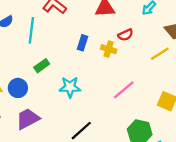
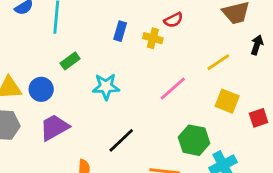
yellow line: (160, 54) -> (218, 62), moved

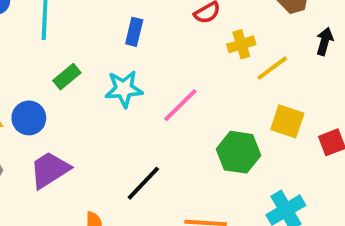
yellow cross: (153, 38) -> (241, 44), moved, turned -30
cyan star: (106, 87) -> (124, 89), moved
pink line: (173, 88) -> (180, 105), moved
green hexagon: (194, 140) -> (238, 152), moved

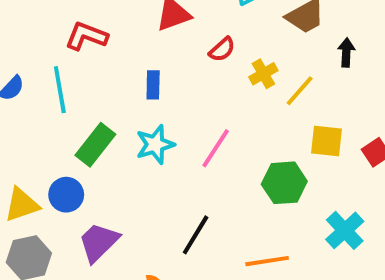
green rectangle: (67, 77) -> (95, 145), size x1.5

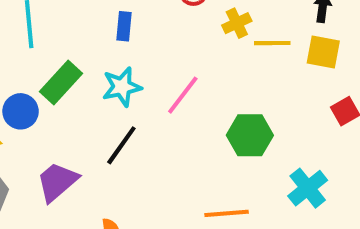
yellow line: (300, 91) -> (272, 43), turned 44
yellow square: (327, 141) -> (323, 52), moved
blue circle: (66, 195) -> (21, 111), moved
black line: (196, 235) -> (121, 145), moved

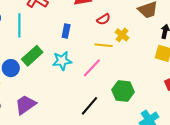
yellow cross: (237, 23) -> (122, 35), turned -32
yellow line: (272, 43) -> (104, 45), moved
black line: (121, 145) -> (89, 106), moved

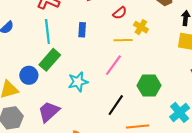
cyan line: (19, 25) -> (47, 32), moved
cyan star: (62, 61) -> (78, 82), moved

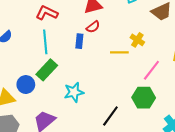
red semicircle: (120, 13) -> (93, 27), moved
pink line: (113, 65) -> (151, 70), moved

